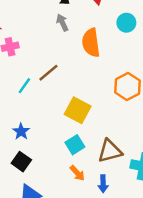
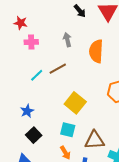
gray arrow: (62, 23) -> (67, 40), moved
cyan square: (75, 145) -> (68, 130), turned 35
black square: (21, 162) -> (34, 135), moved

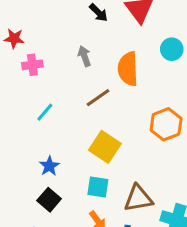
brown line: (58, 69) -> (98, 98), moved
blue star: (27, 111) -> (49, 166), moved

